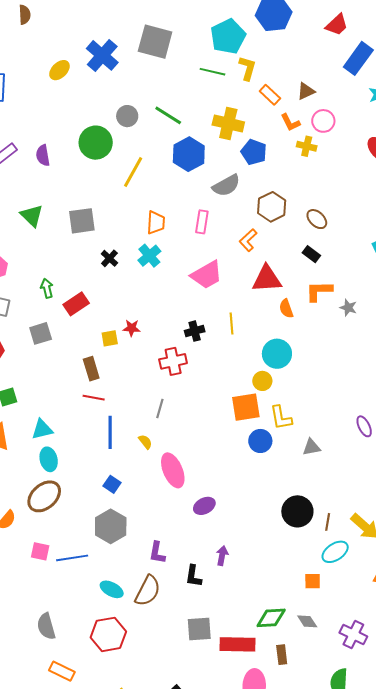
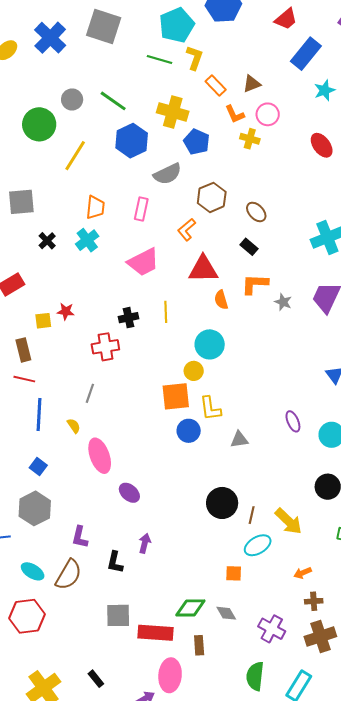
purple ellipse: (204, 506) -> (129, 493), turned 65

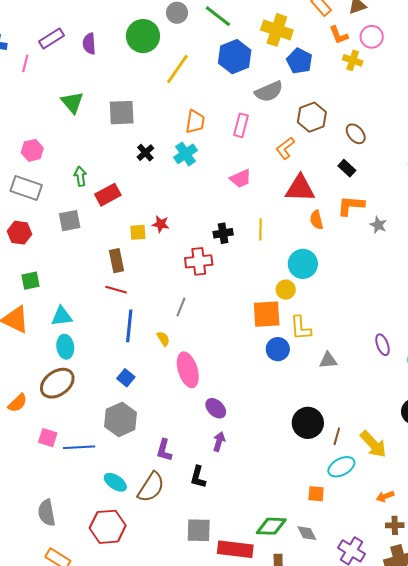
pink trapezoid: (143, 262) -> (241, 179), size x0.7
purple arrow: (145, 543) -> (219, 442), moved

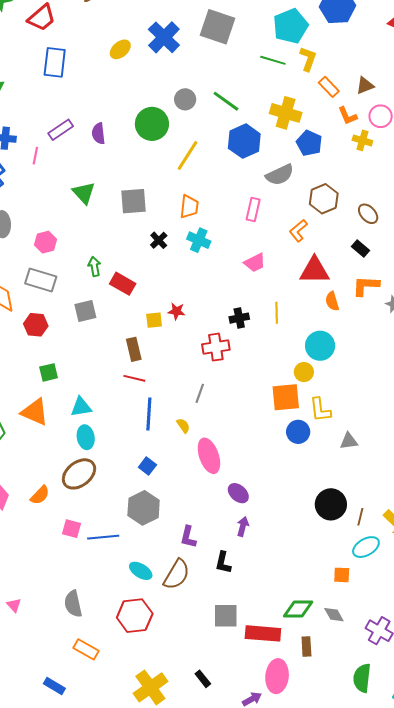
orange trapezoid: (195, 122) -> (189, 207), moved
cyan cross: (185, 154) -> (199, 240), turned -30
red rectangle: (108, 195) -> (123, 284), turned 60

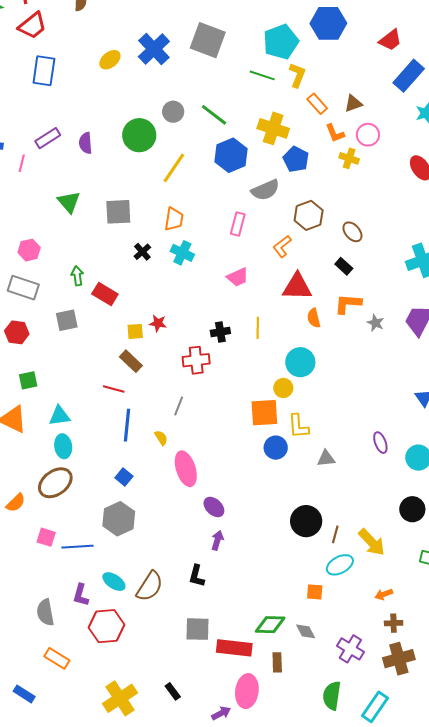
brown rectangle: (134, 349) -> (131, 361), moved, turned -35
purple L-shape: (188, 537) -> (81, 595), moved

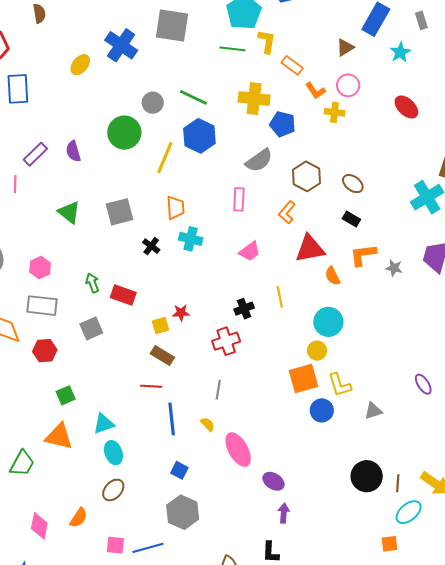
brown triangle: (353, 104) -> (345, 47), moved
blue hexagon: (231, 155) -> (199, 136), moved
brown ellipse: (55, 483) -> (113, 490), size x0.7

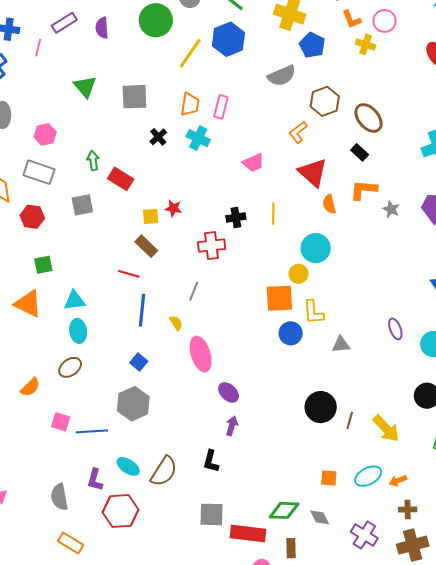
brown ellipse: (353, 184) -> (368, 118), size x1.4
pink rectangle: (239, 199) -> (221, 107), moved
red triangle: (310, 249) -> (313, 173), turned 40
cyan ellipse: (409, 512) -> (368, 476), moved

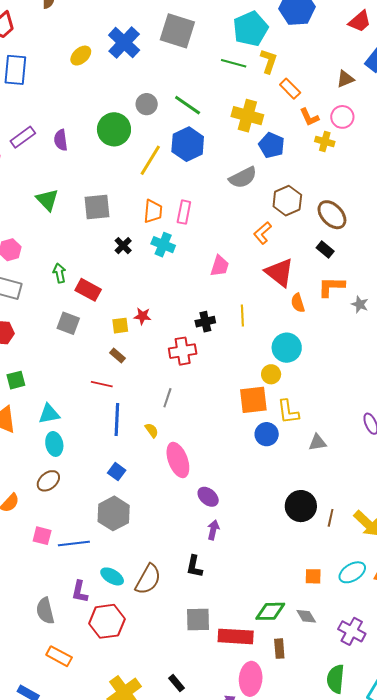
pink trapezoid: (253, 163) -> (220, 266), turned -45
gray square: (82, 205) -> (68, 323), moved, turned 35
brown rectangle: (146, 246) -> (117, 356), size x0.7

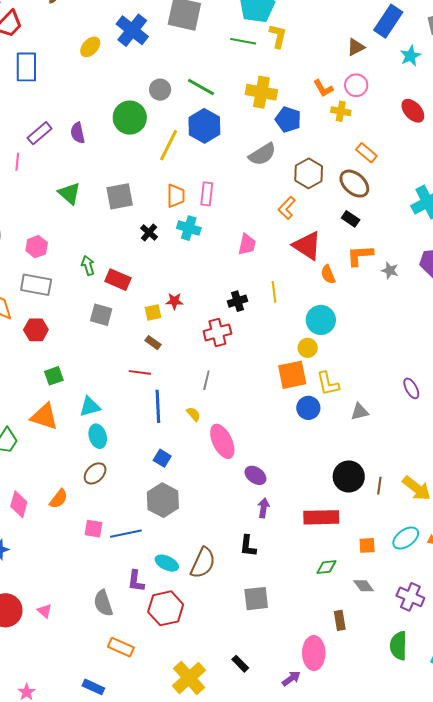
orange rectangle: (290, 89) -> (366, 153), moved
green diamond: (270, 611) -> (326, 567), moved, size x0.7
red rectangle: (236, 636) -> (321, 517), moved

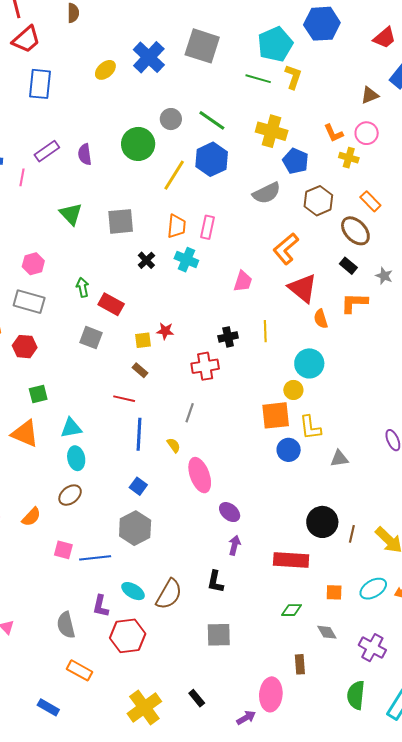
brown hexagon: (309, 173) -> (318, 201), moved
orange L-shape: (287, 208) -> (286, 249), size x1.4
gray star: (390, 271) -> (384, 276), moved

